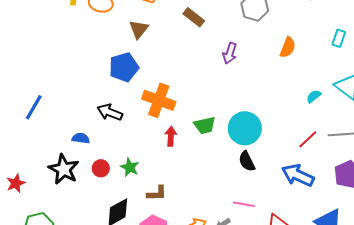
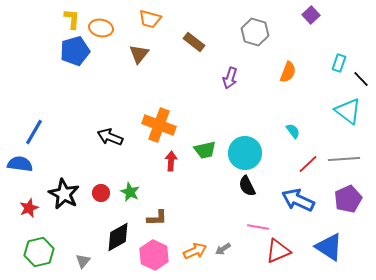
blue pentagon: (124, 67) -> (75, 51), moved
cyan semicircle: (314, 96) -> (293, 131), moved, turned 91
blue semicircle: (81, 138) -> (20, 164), moved, size x1.4
red star: (16, 183) -> (29, 208), moved
pink line: (244, 204) -> (258, 227), moved

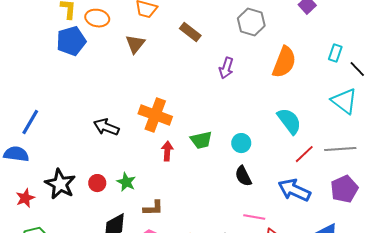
orange semicircle: (288, 72) -> (284, 62), size x1.5
cyan semicircle: (293, 131) -> (289, 121), size x1.8
cyan circle: (245, 153) -> (241, 143), size x0.6

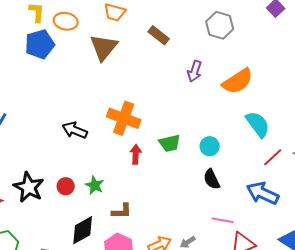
brown triangle: (135, 44) -> (104, 47), size x1.4
orange semicircle: (284, 62) -> (238, 81), moved, turned 36

